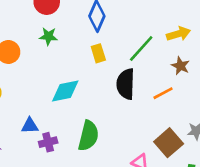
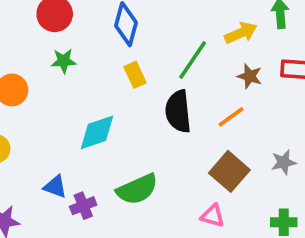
blue triangle: (30, 126) -> (55, 187), turned 30
green semicircle: (88, 136) -> (137, 189), turned 60
brown square: (169, 143) -> (229, 171), moved

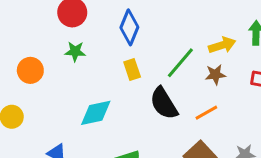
brown star: (250, 76) -> (215, 74), moved, turned -30
black semicircle: (178, 111) -> (164, 103), turned -32

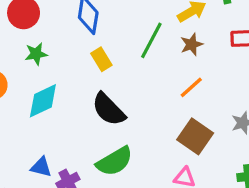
black semicircle: (164, 103) -> (109, 109), moved
cyan diamond: (96, 113) -> (43, 101), moved

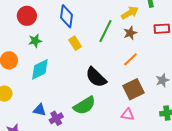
black semicircle: (109, 109) -> (96, 77), moved
brown square: (195, 136) -> (133, 89), turned 30

